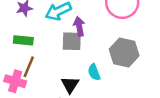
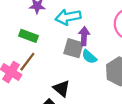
cyan semicircle: (94, 72) -> (89, 57), moved, turned -42
black triangle: (70, 85) -> (62, 88), turned -36

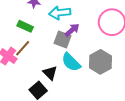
purple arrow: (84, 36) -> (72, 30), turned 42
cyan semicircle: (89, 57) -> (71, 62), moved, size x1.5

